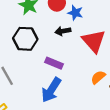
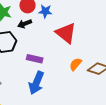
black arrow: (63, 31) -> (25, 24), moved

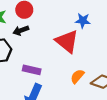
blue star: (45, 11) -> (83, 21), moved

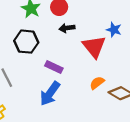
black arrow: (21, 30) -> (67, 28), moved

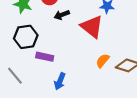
purple rectangle: (54, 67) -> (45, 57), moved
blue arrow: (50, 93) -> (60, 81), size x0.7

